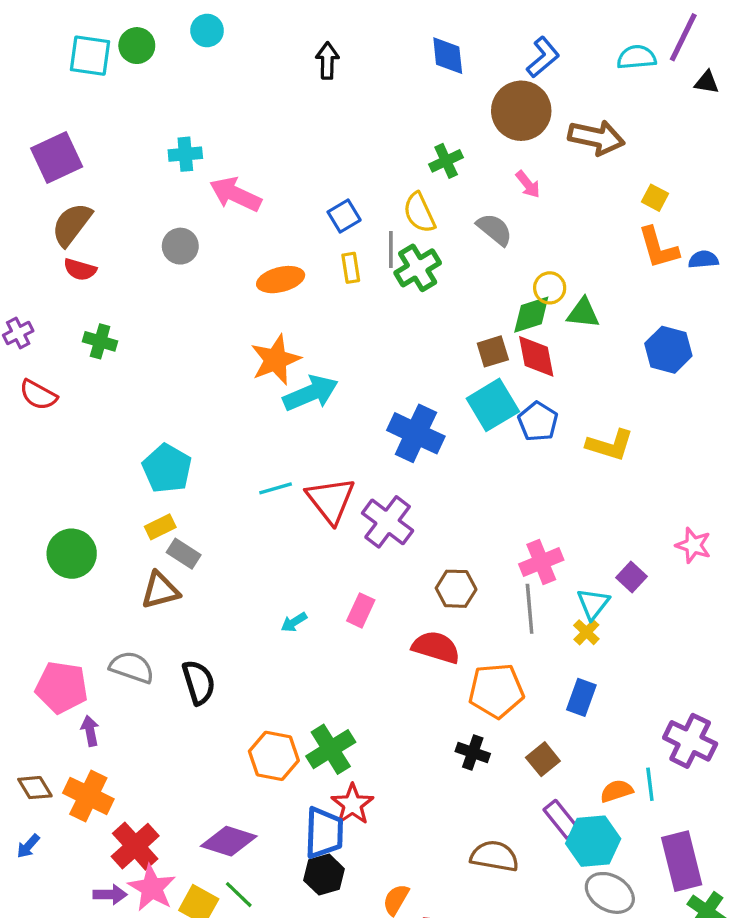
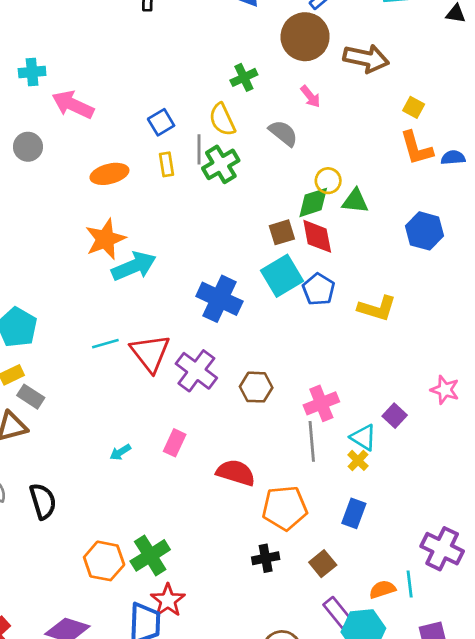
brown hexagon: (456, 589) -> (256, 387), moved
cyan triangle: (593, 604) -> (363, 437), turned -36
black cross: (473, 753) -> (266, 558), turned -30

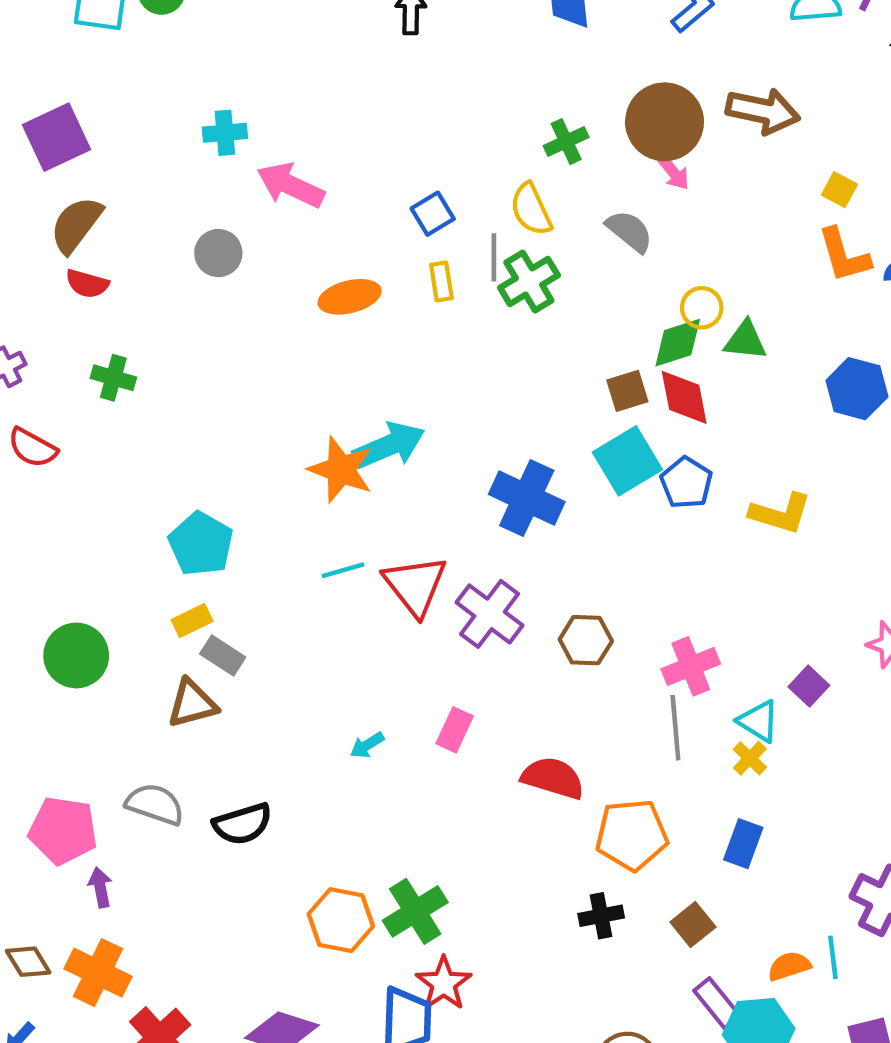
brown circle: (305, 37) -> (665, 122), moved
orange star: (105, 239) -> (341, 470), moved, turned -30
black semicircle: (43, 501) -> (242, 824), turned 90

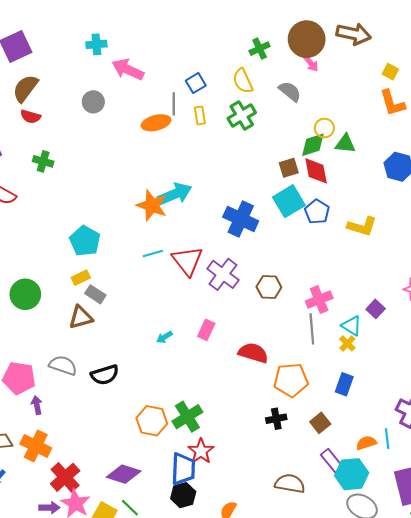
gray line: (494, 257) -> (174, 104), moved

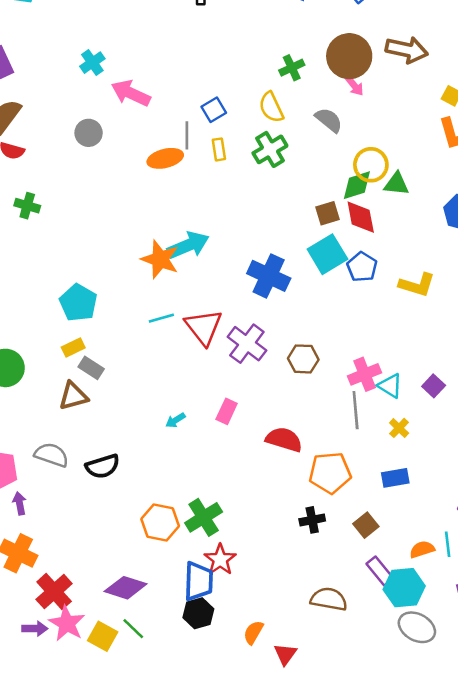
cyan cross: (96, 44) -> (92, 63), turned -30
yellow circle: (324, 128) -> (371, 165), size x1.4
cyan triangle: (352, 326) -> (390, 386), moved
blue rectangle: (344, 384) -> (395, 478), turned 60

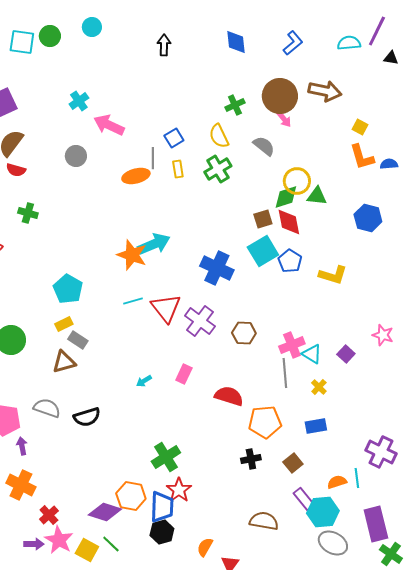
orange hexagon: (160, 523) -> (131, 496), moved
red cross: (54, 592) -> (49, 515), size x0.7

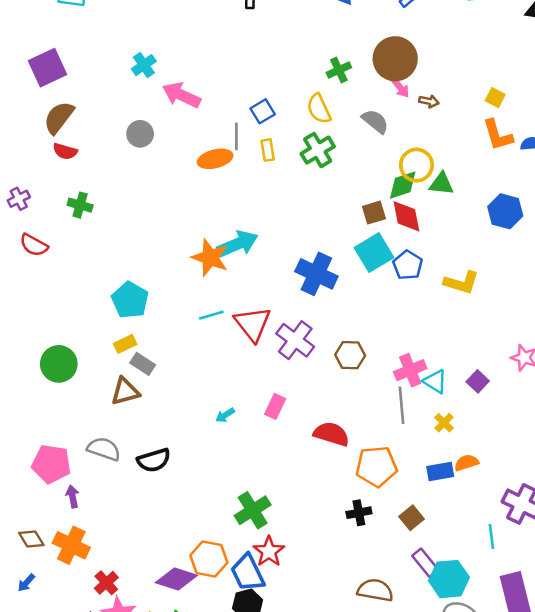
brown arrow: (325, 91) -> (429, 101), moved, size x0.5
orange semicircle: (337, 482) -> (466, 463), moved
blue trapezoid: (162, 507) -> (248, 573), turned 152

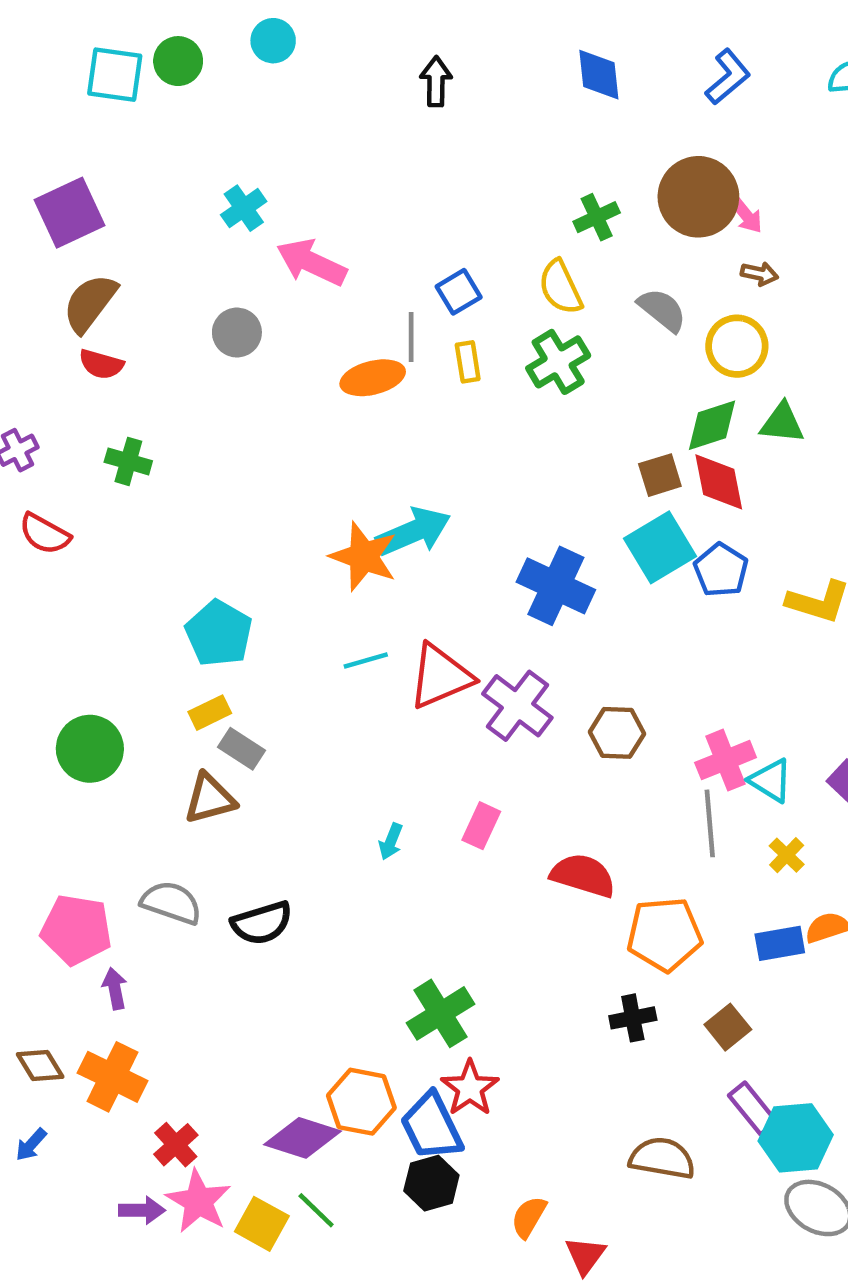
pink arrow: (400, 88) -> (746, 215), moved
yellow circle: (416, 165) -> (737, 346), moved
red triangle: (253, 324) -> (441, 676), turned 45
cyan arrow: (225, 415) -> (391, 842), turned -36

